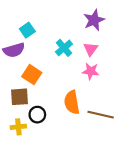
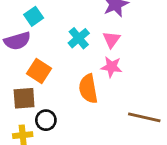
orange semicircle: (72, 102) -> (88, 89), moved
brown line: (101, 115) -> (144, 117), moved

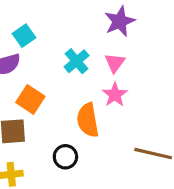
pink star: (111, 67) -> (115, 95), turned 30
black circle: (46, 120) -> (65, 157), moved

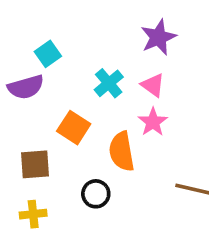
pink triangle: (115, 63) -> (153, 85), turned -30
orange square: (30, 99) -> (74, 128), moved

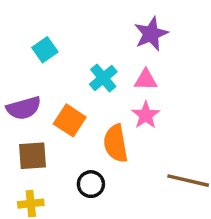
pink triangle: (153, 85) -> (146, 80), turned -35
purple semicircle: (26, 87) -> (24, 108), moved

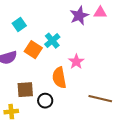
pink triangle: (146, 80) -> (100, 13), moved
orange square: (70, 120) -> (33, 50), moved
brown square: (33, 156) -> (25, 90), moved

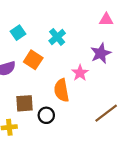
purple star: (79, 16) -> (101, 53), moved
cyan cross: (52, 41) -> (57, 37), moved
brown line: (100, 99) -> (106, 113), turned -50

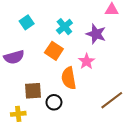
purple star: (101, 53) -> (96, 34), moved, turned -30
orange square: (33, 60) -> (54, 51), moved

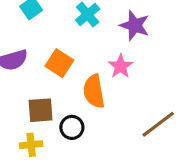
orange square: (54, 51) -> (59, 63), moved
yellow cross: (18, 114) -> (31, 145), moved

